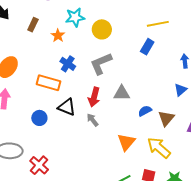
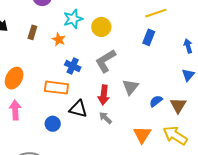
gray triangle: (122, 93) -> (130, 87), turned -42

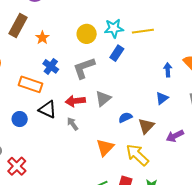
cyan star: (73, 19) -> (114, 28), moved
brown rectangle: (32, 32) -> (18, 25), size x1.6
blue rectangle: (149, 37) -> (117, 53), moved
red arrow: (104, 95) -> (75, 101), turned 66

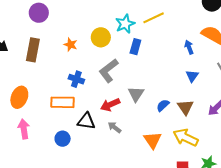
orange star: (42, 38) -> (71, 45), moved

